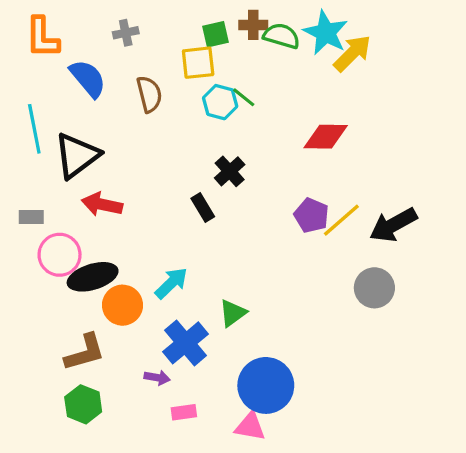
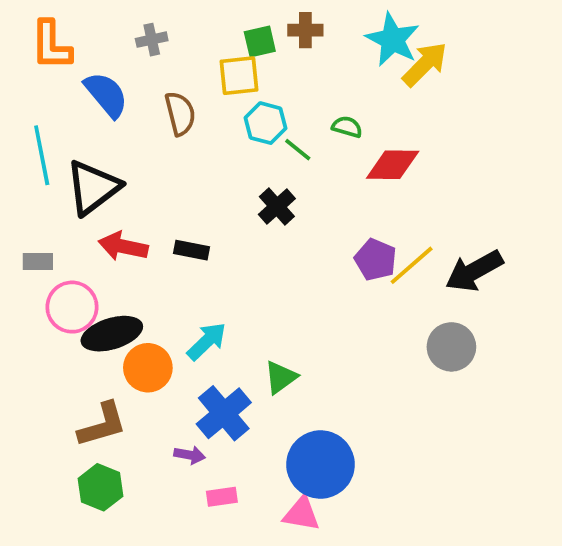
green semicircle: (282, 36) -> (347, 127), moved, size x0.7
green line: (244, 97) -> (298, 150), moved
black rectangle: (203, 208) -> (192, 250), moved, turned -48

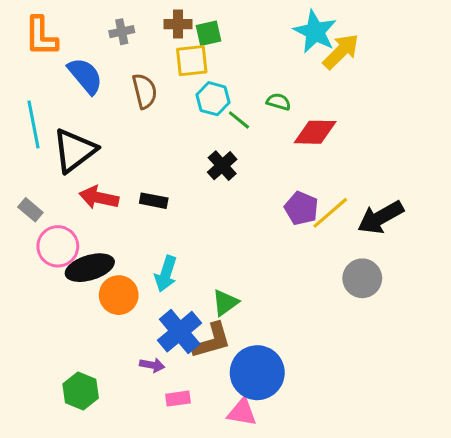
brown cross: (305, 30) -> (178, 24), moved
gray rectangle: (38, 262) -> (30, 210), turned 40
cyan arrow: (207, 341) -> (166, 274), turned 152
brown L-shape: (102, 425) -> (212, 341), moved

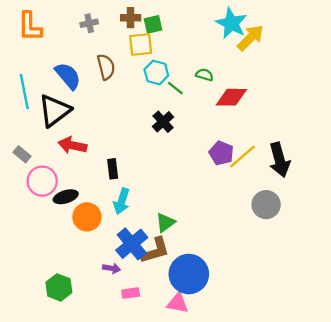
blue semicircle: (85, 76) -> (68, 76), moved
black rectangle: (154, 201) -> (113, 169), moved, turned 72
black arrow: (381, 217) -> (279, 160), turned -76
black ellipse: (90, 268) -> (66, 197), size x0.7

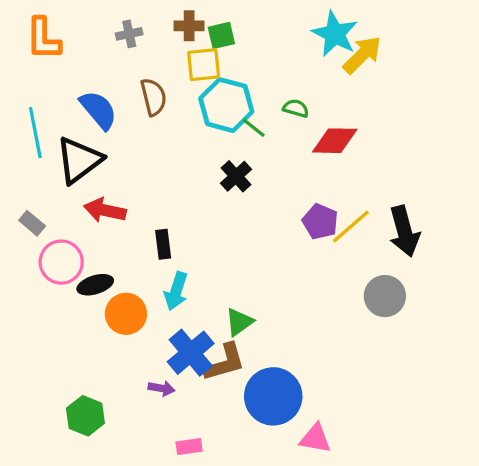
cyan hexagon: (156, 73) -> (226, 105), size x1.5
pink rectangle: (131, 293) -> (189, 447), moved
pink triangle: (178, 303) -> (315, 438), moved

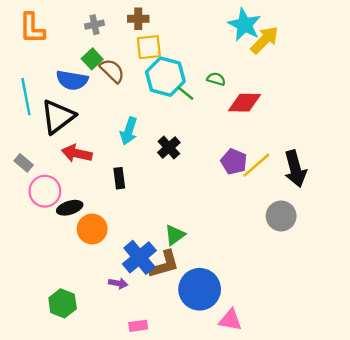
green square: (221, 35) -> (92, 59), moved, turned -30
brown semicircle: (153, 97) -> (112, 71), turned -32
blue semicircle: (98, 110) -> (72, 80), turned 140
black cross: (236, 176) -> (169, 148), moved
cyan arrow: (176, 291) -> (129, 131), moved

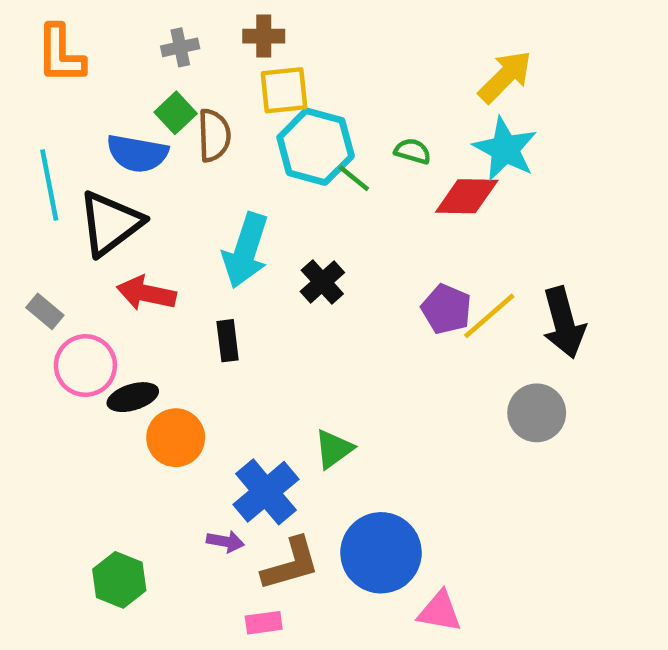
cyan star: (244, 25) -> (505, 149), moved
brown semicircle: (112, 71) -> (214, 135), turned 44
cyan arrow: (129, 131) -> (246, 250), size x1.4
brown L-shape: (164, 264) -> (291, 564), moved

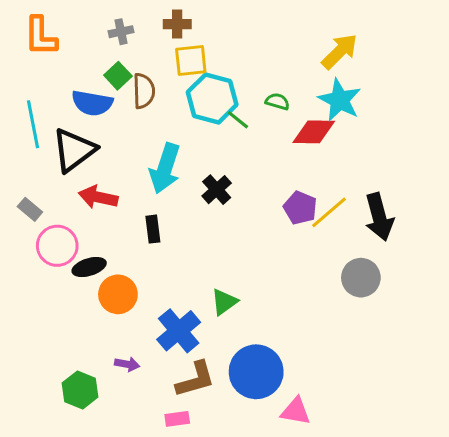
purple arrow: (225, 541) -> (127, 364), moved

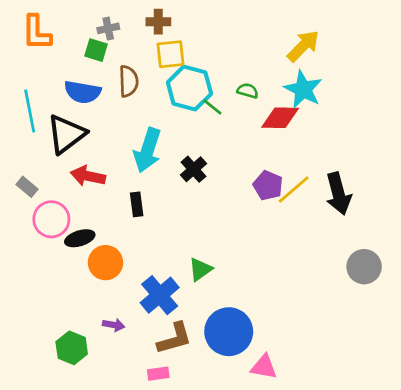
green square: (118, 76) -> (96, 50), moved, turned -30
gray circle: (361, 278) -> (364, 267), moved

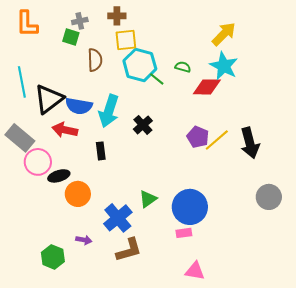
blue semicircle: (82, 92) -> (79, 106), moved
gray rectangle: (27, 187) -> (20, 138), size x1.8
blue circle: (229, 332) -> (190, 207), moved
pink rectangle: (158, 374) -> (184, 233), moved

